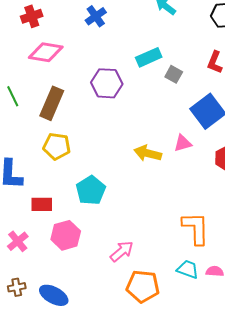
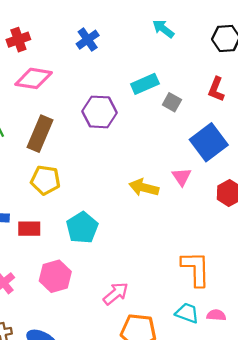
pink triangle: (183, 143) -> (182, 177), turned -48
red rectangle: (42, 204) -> (29, 229), moved

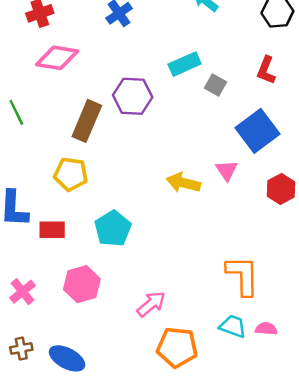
brown rectangle: (40, 134) -> (87, 121), moved

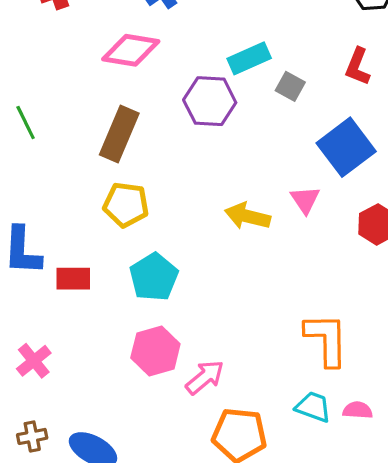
pink diamond: (57, 58) -> (131, 50), moved
purple hexagon: (133, 96) -> (210, 101), moved
yellow pentagon: (71, 174) -> (126, 205), moved
pink hexagon: (82, 284) -> (155, 351), moved

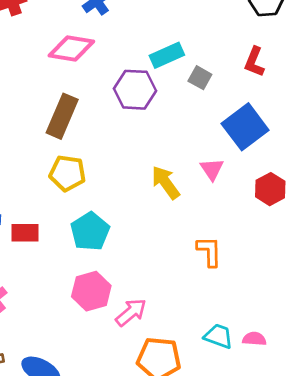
yellow arrow: (248, 216) -> (166, 182), turned 40
orange L-shape: (326, 339) -> (209, 251), moved, size x0.7

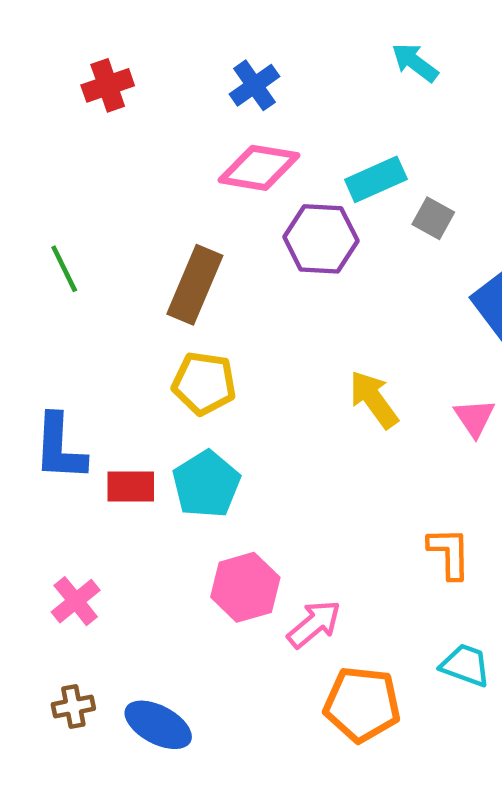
pink diamond: (71, 49) -> (259, 168), moved
pink triangle: (212, 169) -> (474, 418), moved
cyan pentagon: (90, 231) -> (206, 484), moved
orange L-shape: (209, 251) -> (449, 553), moved

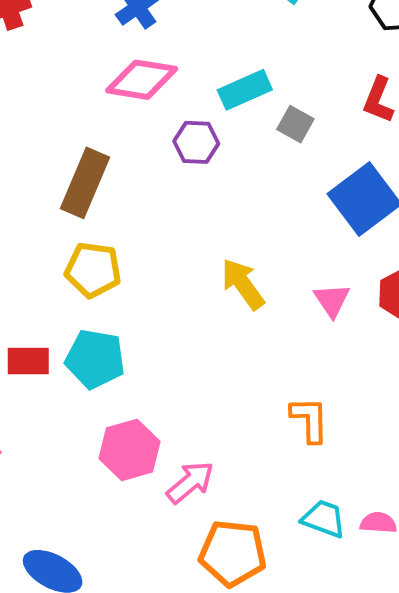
purple hexagon: (321, 239) -> (196, 142), size x0.7
cyan pentagon: (206, 484) -> (95, 359), turned -30

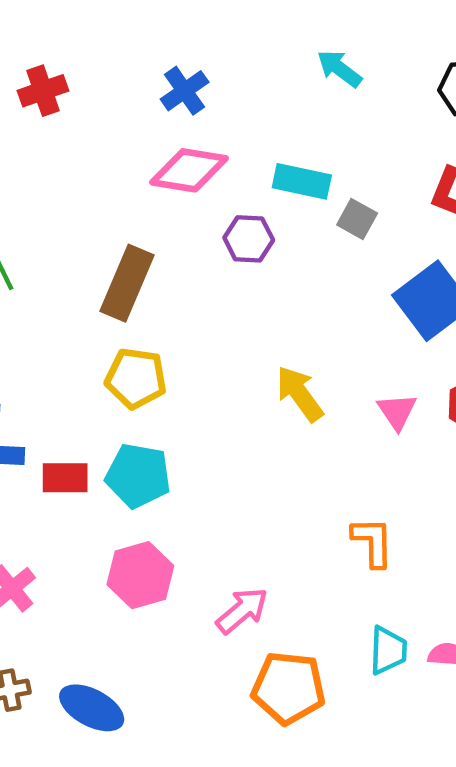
cyan rectangle: (245, 90) -> (302, 181), turned 36
pink hexagon: (129, 450) -> (140, 575), moved
cyan trapezoid: (324, 519) -> (388, 650), turned 72

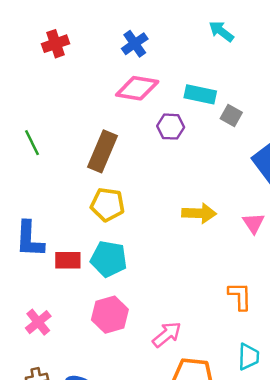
yellow arrow: (300, 394) -> (199, 213), turned 128

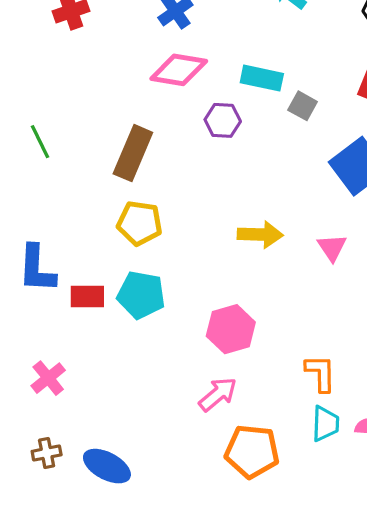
orange L-shape: (240, 296) -> (320, 373), moved
pink hexagon: (110, 315) -> (231, 329), moved

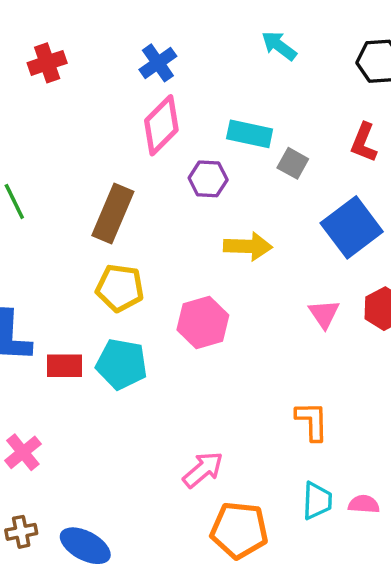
pink diamond: (179, 70) -> (161, 125), turned -54
yellow arrow: (260, 235) -> (248, 246), moved
pink hexagon: (231, 329) -> (203, 323), moved
orange L-shape: (320, 373) -> (312, 421), moved

